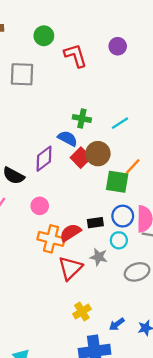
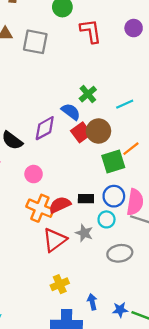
green cross: (82, 118) -> (88, 94), turned 30
green square: (117, 182) -> (113, 162), turned -35
blue arrow: (117, 324) -> (92, 302), turned 105

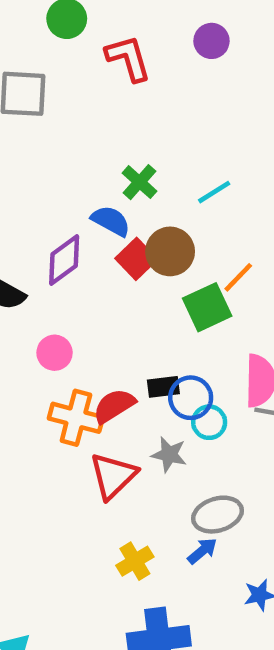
blue circle: (114, 196) -> (191, 398), moved
gray ellipse: (120, 253) -> (218, 515), moved
blue arrow: (92, 302) -> (202, 551), moved, turned 70

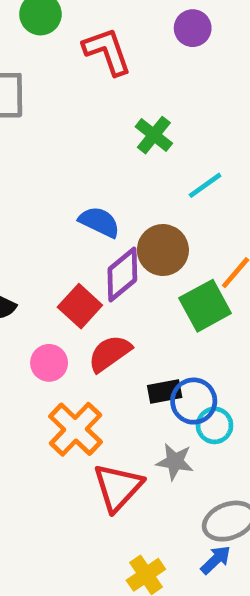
green cross: (140, 182) -> (154, 135), moved
red square: (136, 259) -> (80, 306), moved
purple diamond: (64, 260) -> (122, 274), moved
red semicircle: (114, 406) -> (110, 353), moved
orange cross: (76, 418) -> (76, 429), turned 32

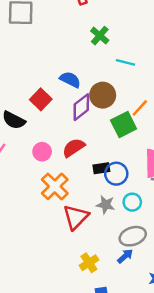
cyan line: (205, 185) -> (125, 62), turned 48
red square: (80, 306) -> (41, 99), moved
cyan circle: (214, 425) -> (132, 202), moved

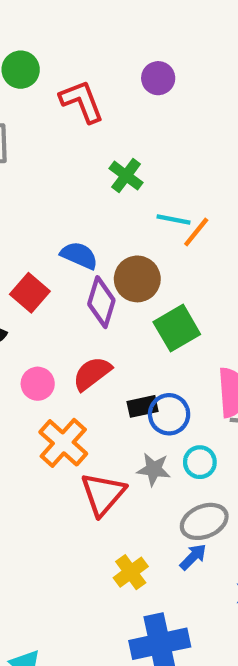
purple diamond: (81, 107) -> (101, 302), turned -32
orange line: (140, 108) -> (196, 232), moved

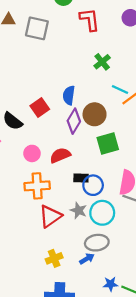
blue semicircle: (79, 255) -> (69, 95), turned -120
orange cross: (63, 443) -> (37, 186), turned 30
cyan circle: (200, 462) -> (102, 213), size x1.5

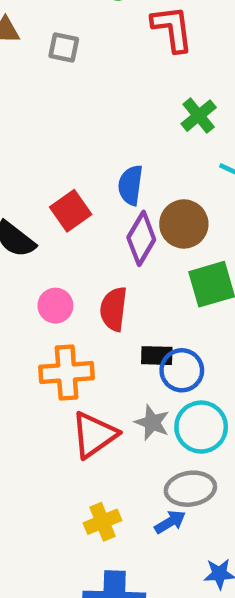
gray square: (37, 28) -> (64, 47), size x0.6
red semicircle: (60, 155) -> (114, 309), turned -60

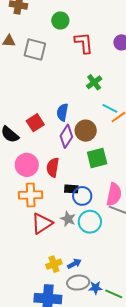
gray square: (64, 47) -> (35, 50), size x1.6
pink circle: (55, 306) -> (27, 165), size x1.5
gray ellipse: (190, 489) -> (78, 283), moved
yellow cross: (102, 522) -> (54, 264), moved

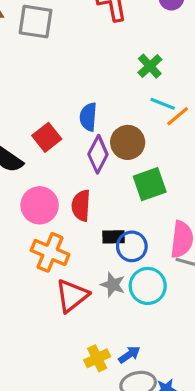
green cross: (94, 82) -> (150, 66), moved
orange cross: (31, 195) -> (50, 252), turned 30

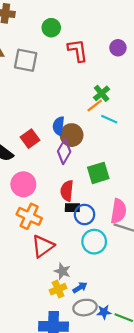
orange line: (178, 116) -> (95, 105), moved
brown circle: (128, 142) -> (72, 135), moved
red semicircle: (81, 206) -> (67, 191), moved
gray star: (113, 285) -> (62, 271), moved

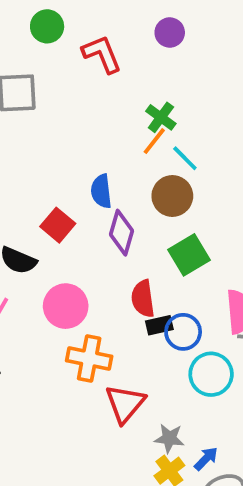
cyan line: (109, 119) -> (185, 158), turned 35
brown circle: (72, 135) -> (172, 196), moved

